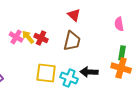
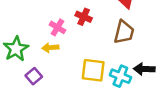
yellow arrow: (28, 37) -> (50, 48), moved, turned -56
red cross: (41, 38) -> (84, 17), moved

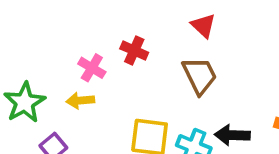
brown trapezoid: (124, 32) -> (200, 76), turned -40

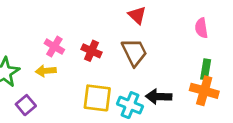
red cross: (134, 51) -> (91, 51), moved

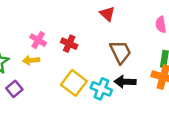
brown trapezoid: (134, 52) -> (120, 52), moved
yellow square: (97, 98) -> (74, 83), turned 30

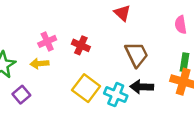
pink cross: (38, 40) -> (47, 41), turned 35

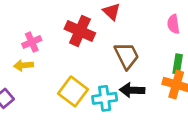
red cross: (81, 45) -> (80, 31), moved, size x1.5
cyan cross: (116, 95) -> (105, 98), turned -30

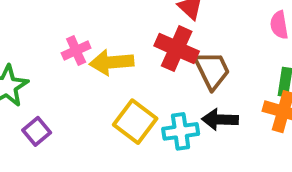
red cross: (80, 31) -> (177, 49), moved
yellow arrow: (24, 65) -> (112, 62), moved, size x1.5

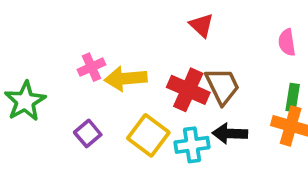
red cross: (177, 49) -> (188, 90), moved
purple square: (37, 131) -> (88, 133), moved

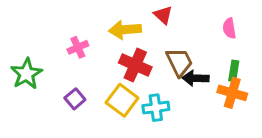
yellow arrow: (126, 78) -> (125, 30), moved
red cross: (188, 90) -> (135, 65), moved
black arrow: (230, 133) -> (195, 78), moved

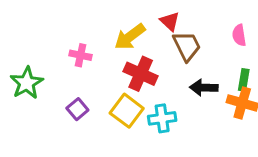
yellow arrow: (125, 30) -> (130, 37), turned -32
pink cross: (78, 47) -> (81, 55), turned 36
brown trapezoid: (179, 62) -> (187, 46), moved

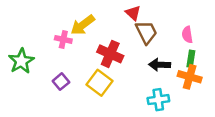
pink semicircle: (239, 35) -> (187, 35), moved
yellow arrow: (130, 37) -> (83, 25), moved
cyan cross: (162, 118) -> (158, 100), moved

